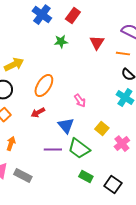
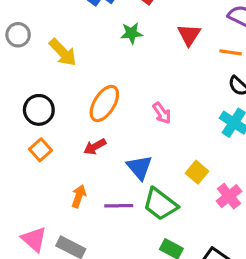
yellow arrow: (14, 65) -> (63, 52), moved, turned 72
pink arrow: (80, 101) -> (162, 113), moved
orange arrow: (11, 144) -> (79, 196), moved

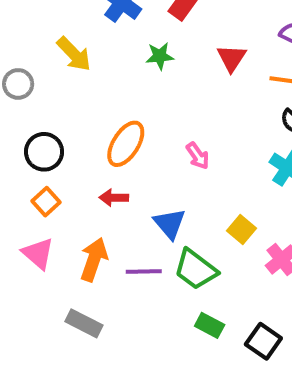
gray circle: (18, 35) -> (18, 84), moved
yellow arrow: (63, 52) -> (74, 54), moved
red arrow: (95, 147) -> (114, 198), turned 30
orange arrow: (79, 196) -> (94, 259), size x1.5
pink triangle: (34, 239) -> (38, 254), moved

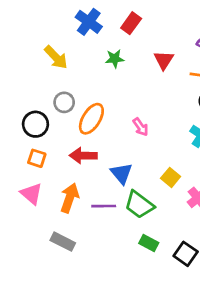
gray circle: (18, 84) -> (64, 102), moved
red arrow: (114, 198) -> (83, 156), size x1.4
orange square: (46, 202) -> (37, 158), turned -30

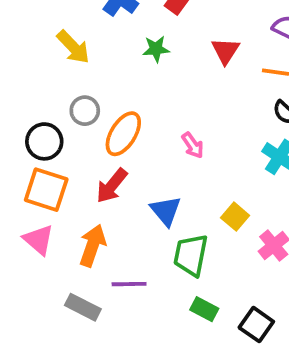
red arrow: (83, 156) -> (112, 186), turned -52
orange square: (37, 158) -> (46, 190), size x1.6
green trapezoid: (139, 205) -> (191, 255), turned 64
purple line: (104, 206) -> (129, 284), moved

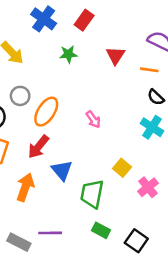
blue triangle: (166, 211) -> (62, 170), moved
purple line: (129, 284) -> (50, 233), moved
gray rectangle: (83, 307) -> (19, 242), moved

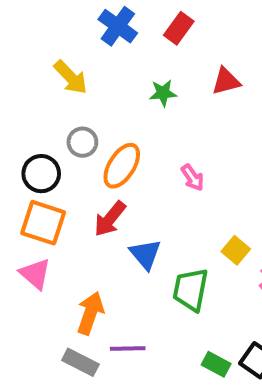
green star: (68, 54) -> (163, 93), moved
red triangle: (115, 55) -> (226, 81), turned 42
orange arrow: (25, 187) -> (90, 313), moved
green rectangle: (101, 230) -> (216, 364), moved

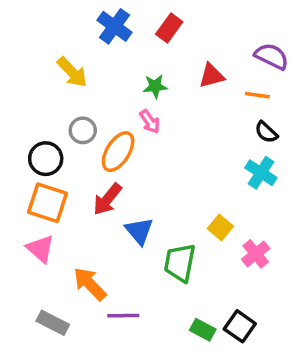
pink arrow: (193, 178) -> (150, 122), moved
orange arrow: (90, 313) -> (90, 284), turned -63
gray rectangle: (80, 362) -> (53, 323), moved

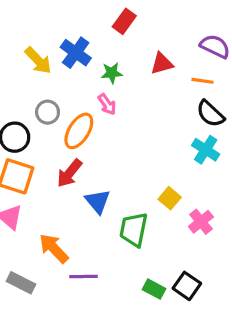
blue cross: (115, 26) -> (76, 53), moved
black semicircle: (266, 132) -> (210, 114), size x1.4

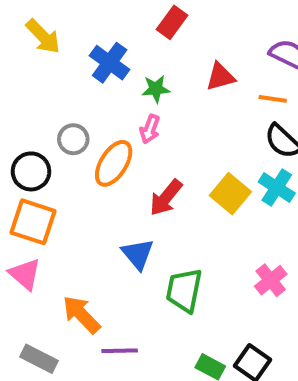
yellow arrow: (38, 60) -> (43, 36), moved
pink arrow: (107, 104) -> (150, 129), turned 55
red arrow: (69, 173) -> (166, 198), moved
yellow square: (170, 198) -> (230, 194), moved, size x1.4

